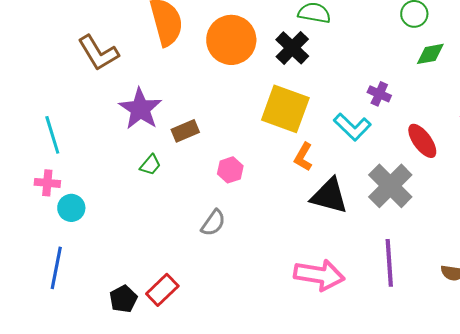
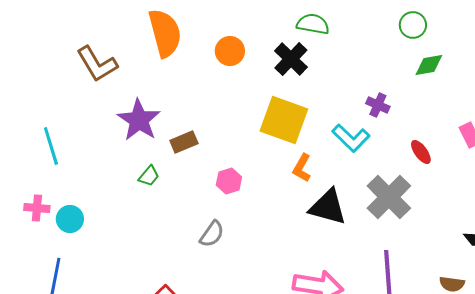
orange circle: (231, 40) -> (230, 51), size x0.6
red ellipse: (422, 141) -> (421, 152), size x0.7
pink cross: (47, 183) -> (37, 208), moved

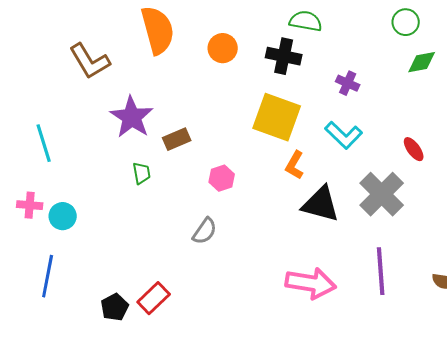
black cross: (291, 59) -> (284, 56), turned -32
purple cross: (378, 105) -> (348, 83), moved
green trapezoid: (149, 176) -> (142, 173), turned -50

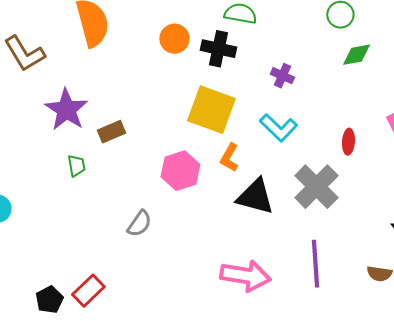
orange circle: (223, 48) -> (174, 39), moved
red ellipse: (414, 149) -> (348, 142), turned 40
pink hexagon: (222, 178) -> (180, 171), moved, size x1.5

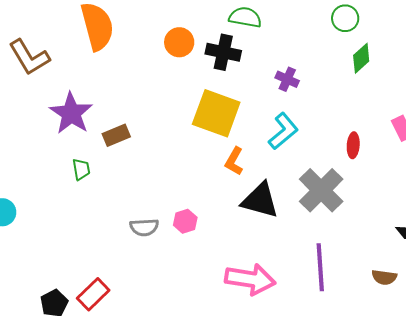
green diamond: (356, 55) -> (361, 58), turned -32
cyan L-shape: (278, 128) -> (283, 131), turned -84
pink hexagon: (180, 171) -> (185, 221), moved, size x0.6
gray semicircle: (139, 224) -> (144, 227), turned 52

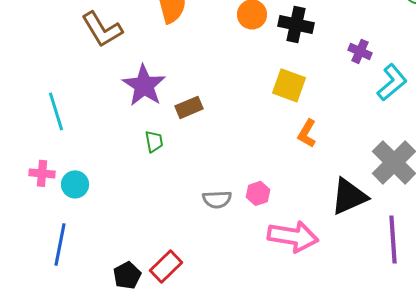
yellow square: (216, 113) -> (289, 85), size x0.7
cyan L-shape: (283, 131) -> (392, 82), moved
black triangle: (260, 200) -> (349, 196), moved, turned -39
pink arrow: (250, 279) -> (293, 236), moved

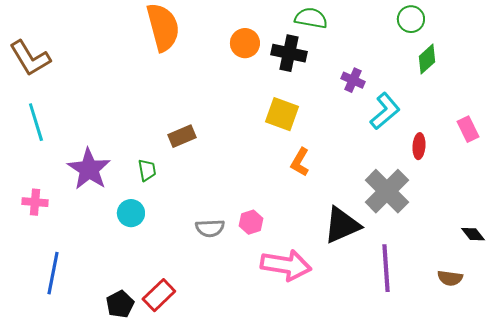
brown L-shape: (102, 29) -> (30, 58), moved
purple star: (144, 85) -> (89, 169), moved
cyan line: (56, 111) -> (36, 122), moved
cyan circle: (75, 184) -> (131, 213), moved

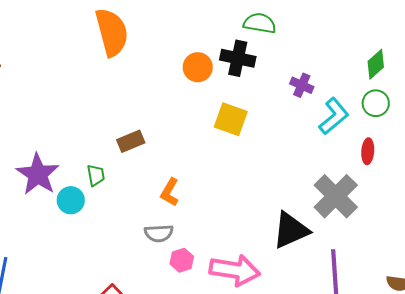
green circle: (411, 19) -> (376, 103), moved
orange circle: (245, 43) -> (198, 67), moved
orange L-shape: (300, 162) -> (170, 192), moved
cyan circle: (131, 213) -> (71, 200), moved
pink hexagon: (251, 222) -> (182, 260), moved

